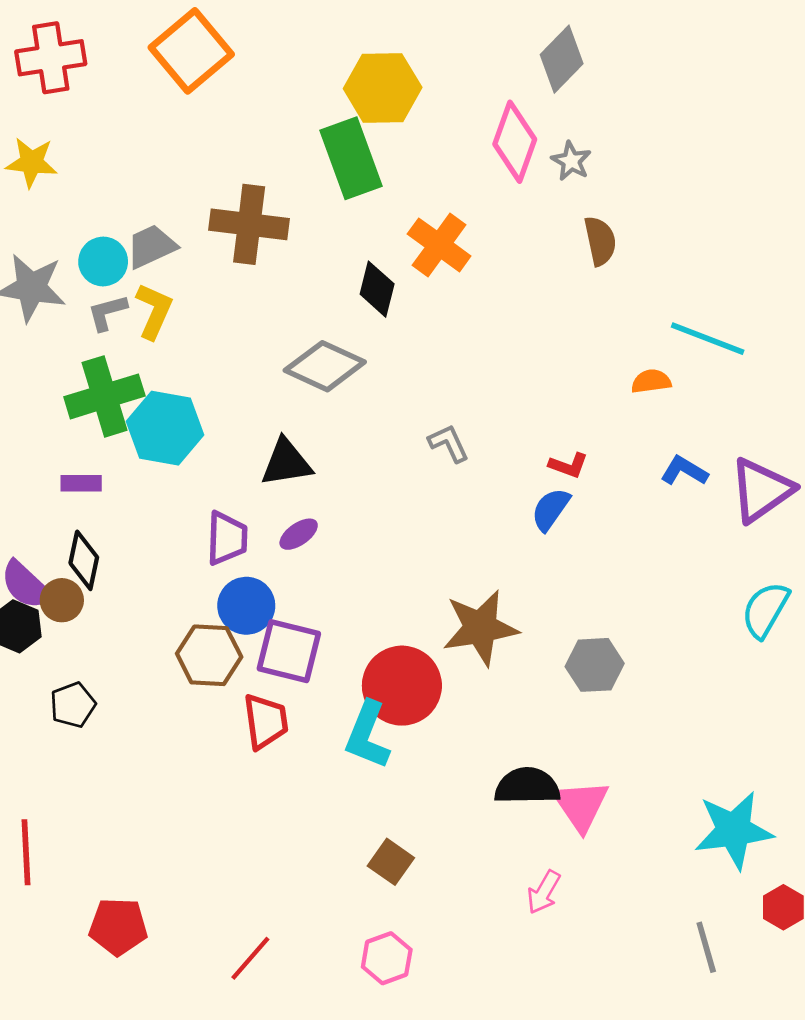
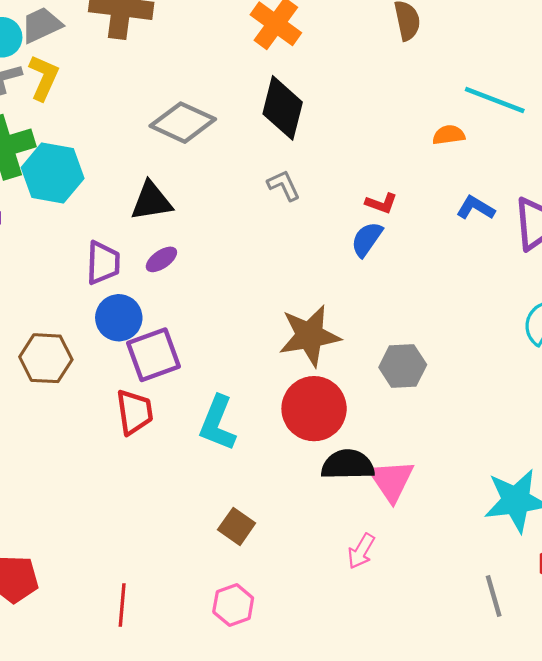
black diamond: (377, 289) -> (283, 108), moved, size x1.4
purple square: (289, 651) -> (154, 355), turned -34
brown hexagon: (209, 655) -> (46, 358), moved
red circle: (402, 686) -> (314, 409), moved
red line: (250, 958) -> (122, 605), turned -36

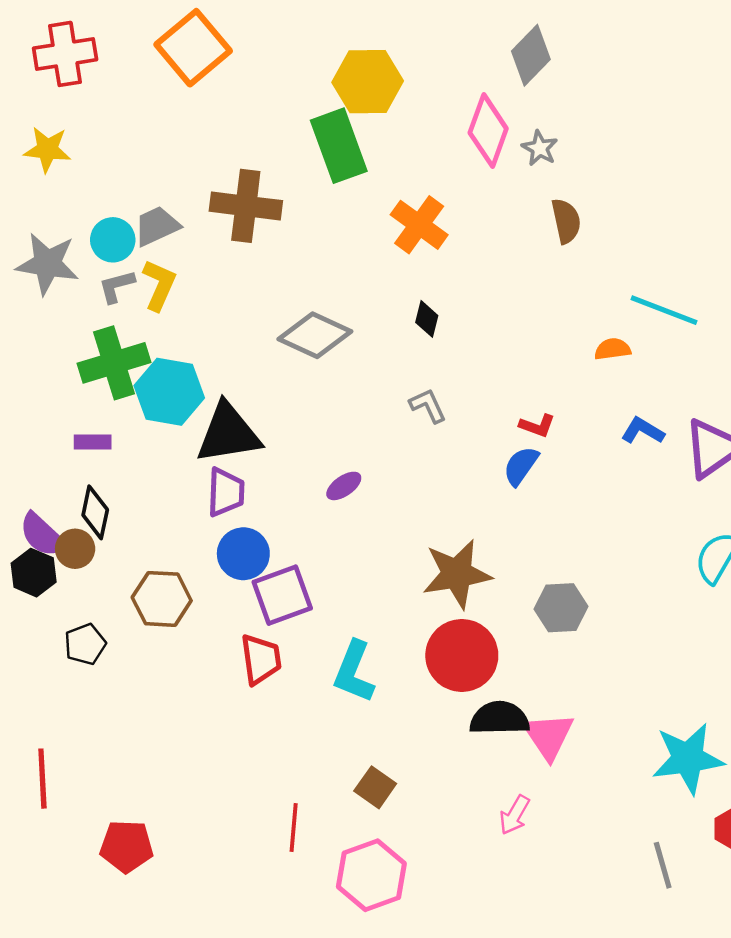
black diamond: (283, 108) -> (427, 319), size x0.5
black triangle: (151, 201) -> (228, 433), moved, size x1.4
purple ellipse: (161, 259) -> (344, 486), moved
red line: (122, 605) -> (294, 828), moved
pink hexagon: (233, 605) -> (371, 875), size x1.5

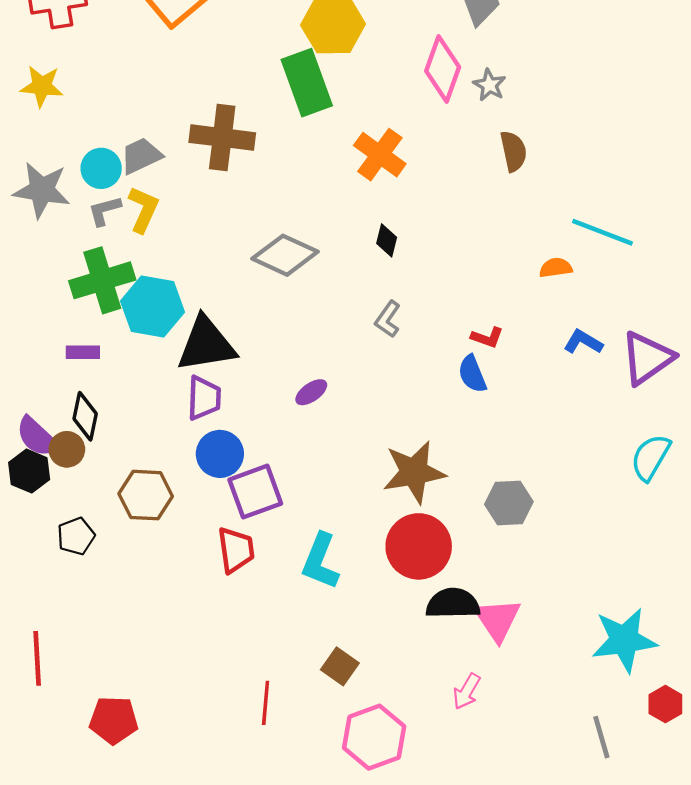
gray L-shape: (428, 406) -> (388, 319), turned -120
blue semicircle: (521, 466) -> (472, 374), turned -57
pink hexagon: (371, 875) -> (374, 737), moved

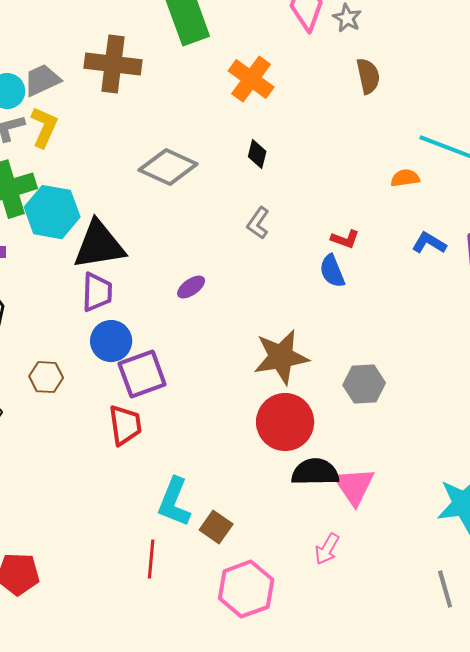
brown hexagon: (146, 495) -> (46, 377), size x0.7
cyan L-shape: (320, 561) -> (174, 502), moved

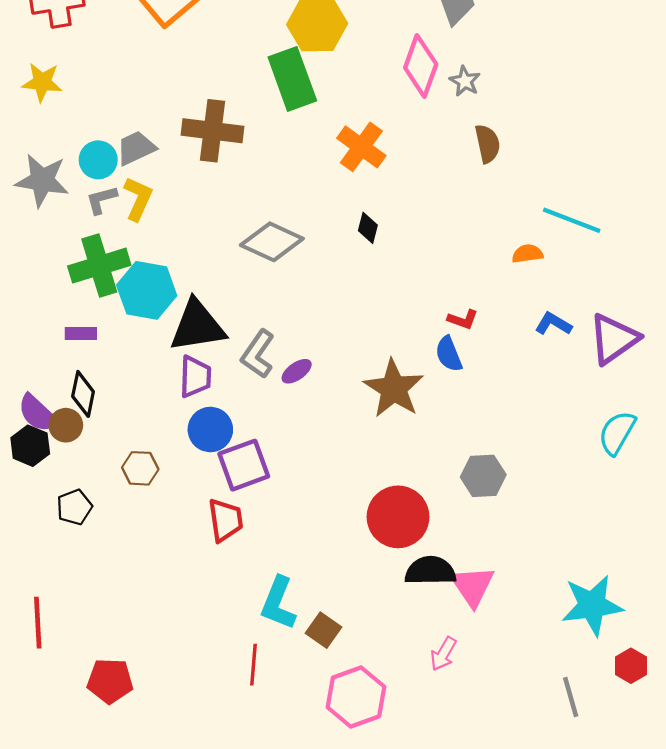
gray L-shape: (258, 223) -> (258, 354), moved, size x1.4
brown star: (281, 357) -> (394, 389), moved, turned -30

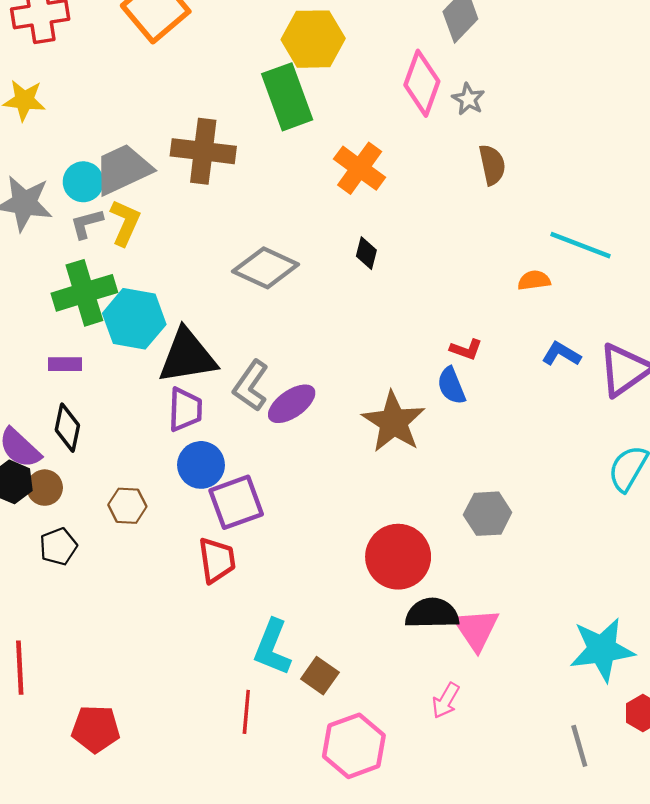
gray trapezoid: (136, 148) -> (123, 169), size x1.4
purple ellipse: (297, 371) -> (292, 404), size x1.5
brown circle: (66, 425) -> (45, 488), moved

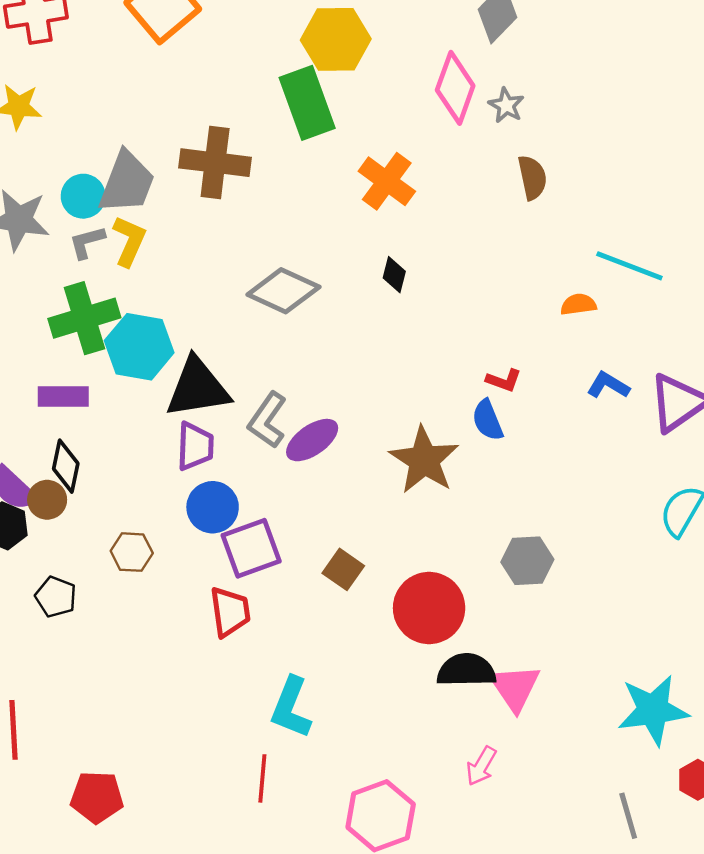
gray trapezoid: (123, 169) -> (127, 182), turned 136
purple rectangle: (65, 364) -> (63, 396), size x1.4
brown circle: (45, 488) -> (47, 500), moved
black pentagon: (58, 546) -> (56, 597), turned -30
brown square: (320, 676) -> (343, 569), moved

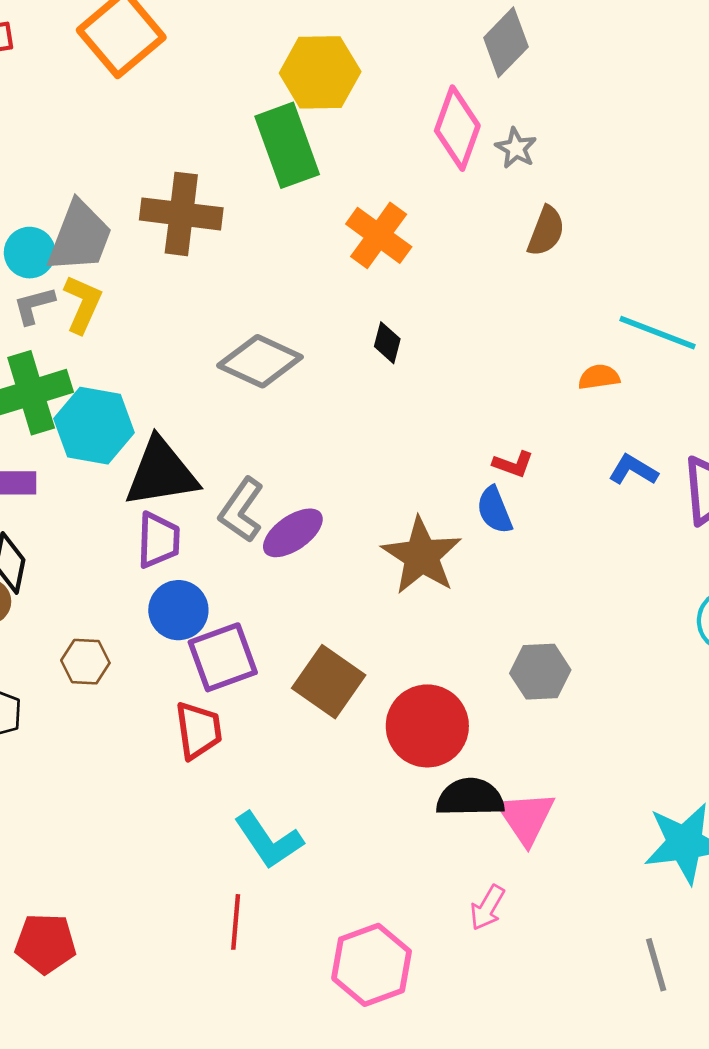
brown semicircle: (532, 178) -> (546, 231), turned 33
brown square: (343, 569) -> (329, 682), size x1.5
cyan L-shape: (291, 708) -> (269, 840), turned -56

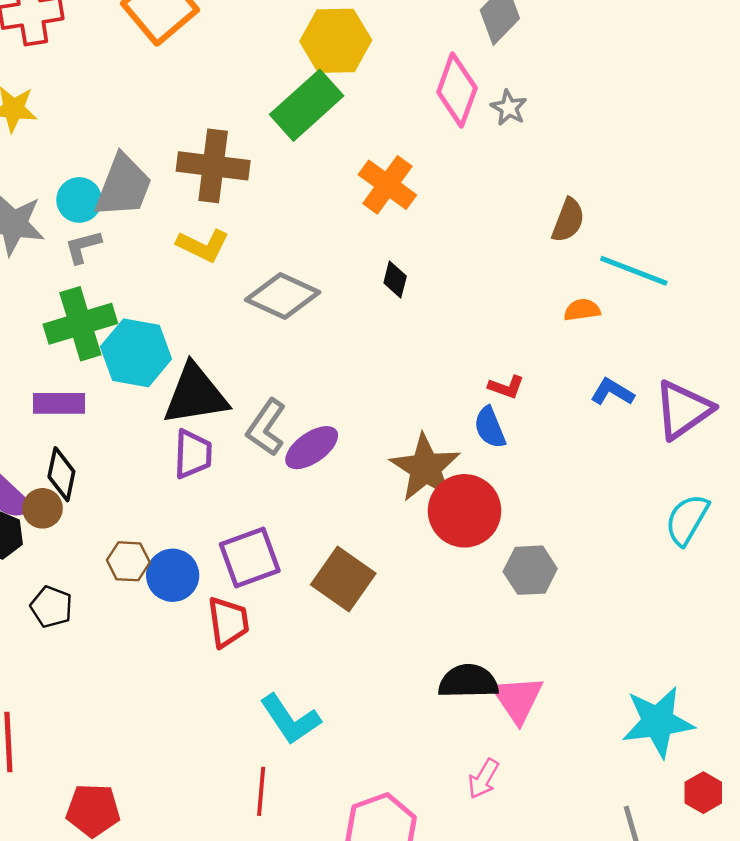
green rectangle: (287, 145) -> (307, 105), turned 68
brown semicircle: (546, 231) -> (568, 220), moved
yellow L-shape: (83, 304) -> (203, 245), moved, turned 92
blue circle: (178, 610) -> (173, 575), moved
red circle: (427, 726) -> (465, 511), moved

